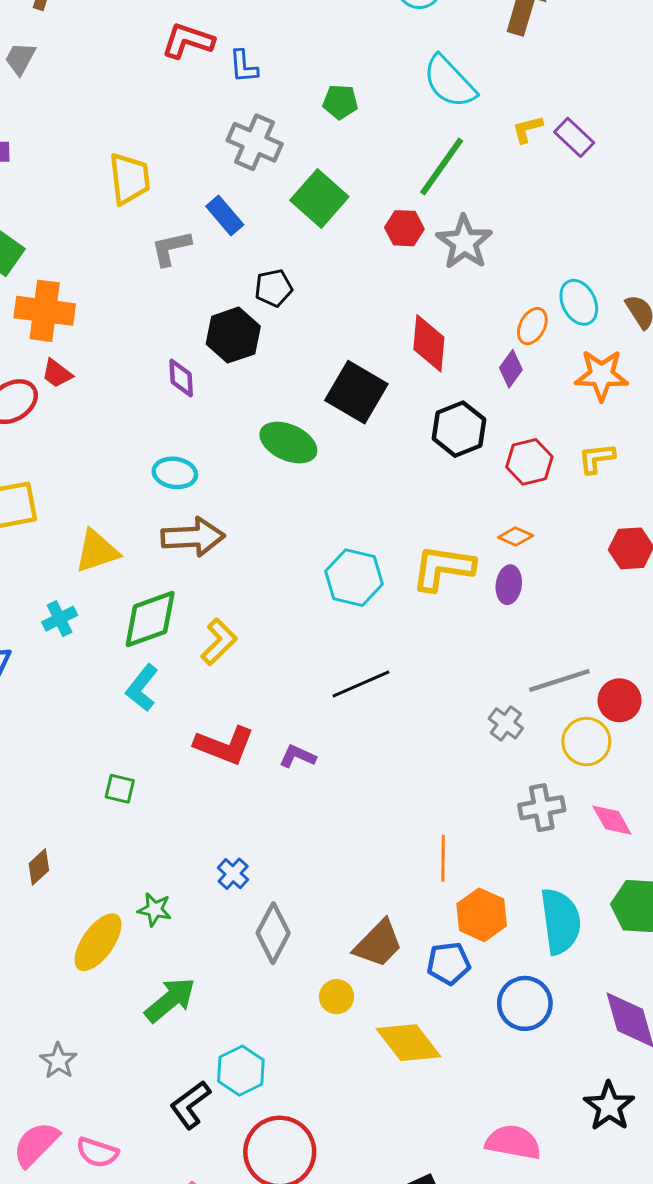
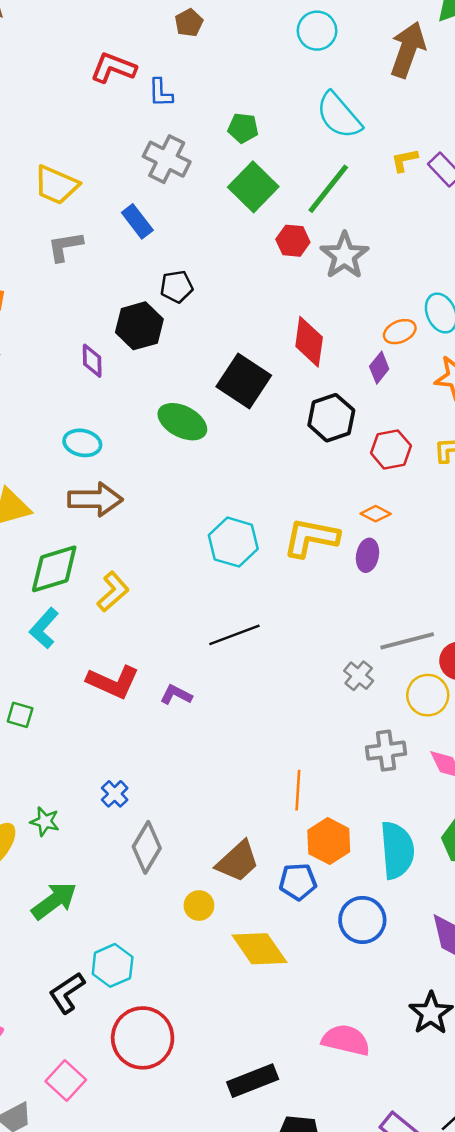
yellow trapezoid: (129, 179) -> (56, 185), turned 117
green square: (319, 198) -> (253, 187), moved
gray L-shape: (171, 248) -> (65, 246), moved
orange ellipse: (532, 326) -> (400, 332), turned 36

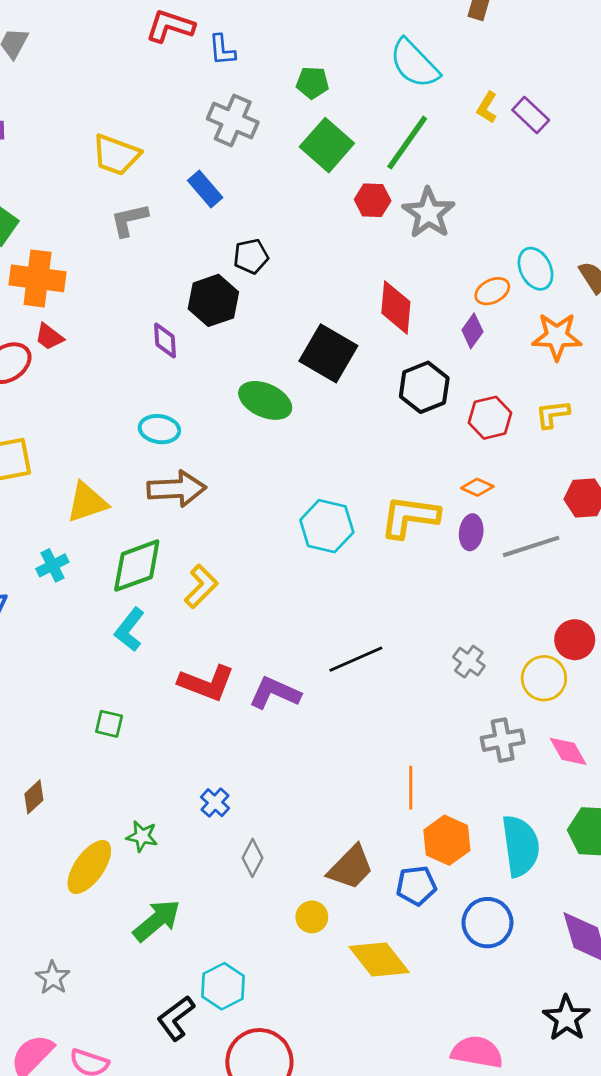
yellow L-shape: (404, 160) -> (487, 107), turned -44
black line: (234, 635) -> (356, 659), moved
gray line: (407, 641) -> (531, 546), moved
purple L-shape: (176, 695) -> (275, 693), size x1.5
gray diamond: (147, 847) -> (253, 858), size x0.7

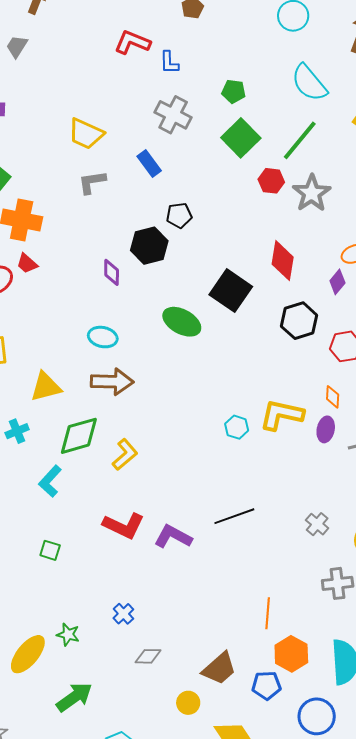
orange diamond: (477, 487) -> (333, 397), turned 65
cyan hexagon: (327, 526) -> (237, 427), moved, size x0.6
cyan L-shape: (130, 630) -> (50, 481), moved
gray diamond: (253, 858) -> (148, 656), turned 60

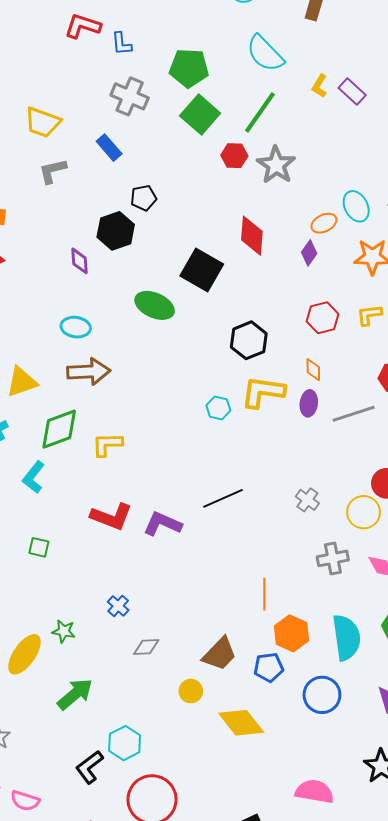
green pentagon: (234, 91) -> (189, 68), size x1.6
black hexagon: (299, 321) -> (249, 340), moved
yellow L-shape: (125, 455) -> (107, 444), turned -136

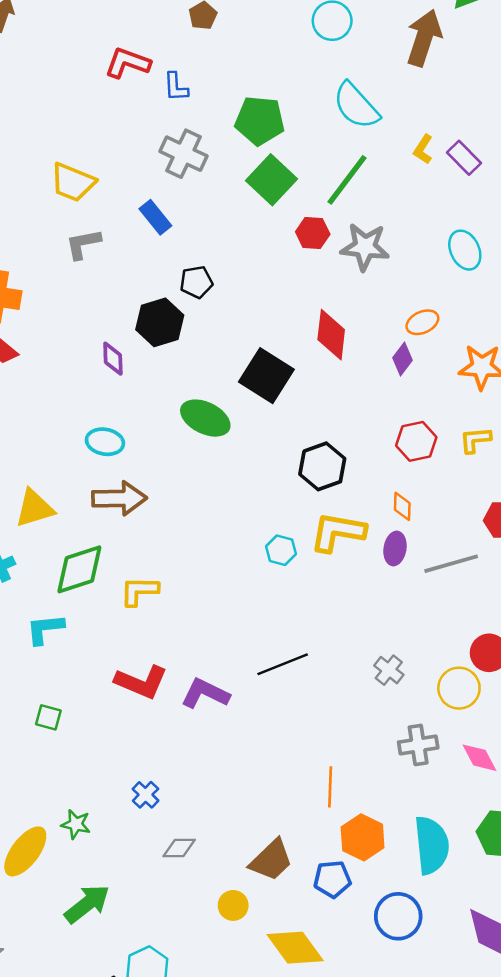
gray star: (276, 165) -> (365, 247), turned -30
cyan ellipse: (356, 206) -> (465, 250), moved
cyan L-shape: (34, 477) -> (45, 629), turned 44

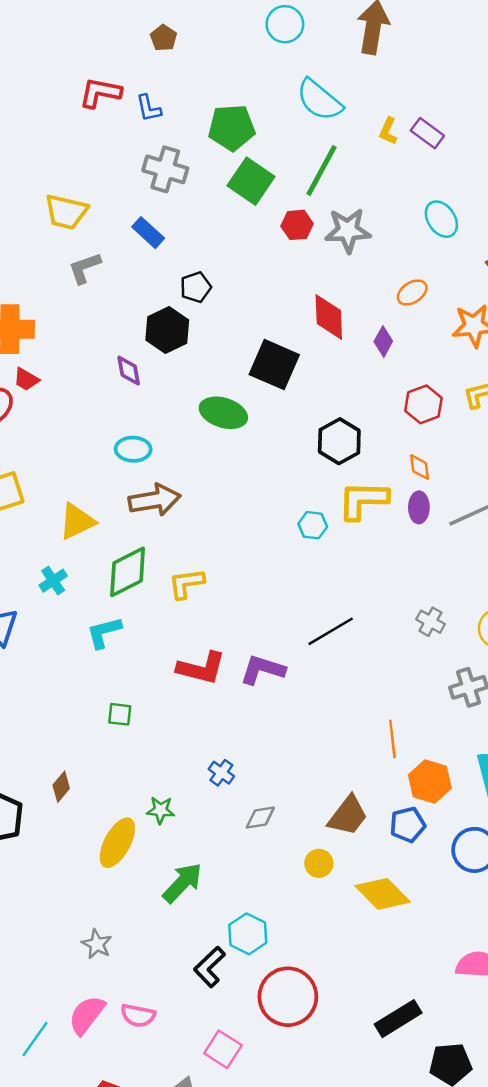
purple diamond: (402, 359) -> (383, 341), moved

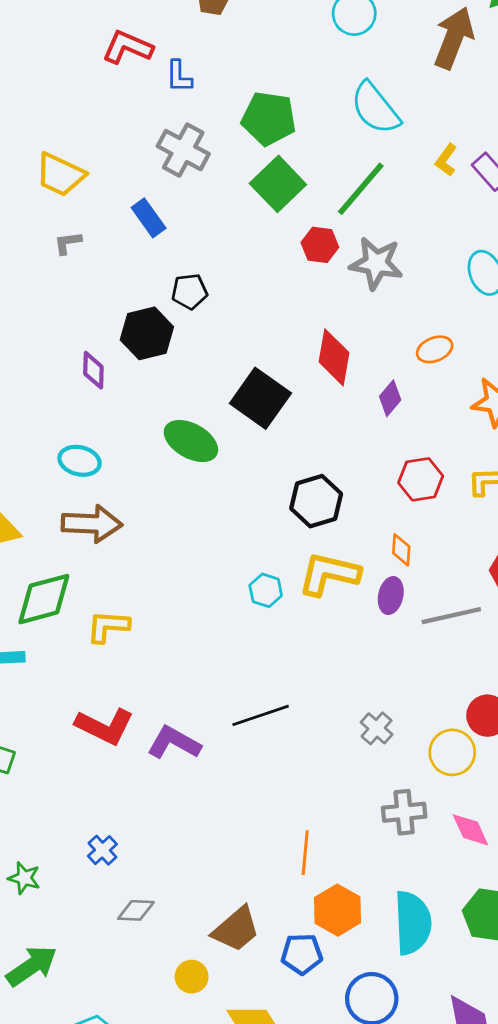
gray L-shape: (85, 268) -> (68, 243), size x0.7

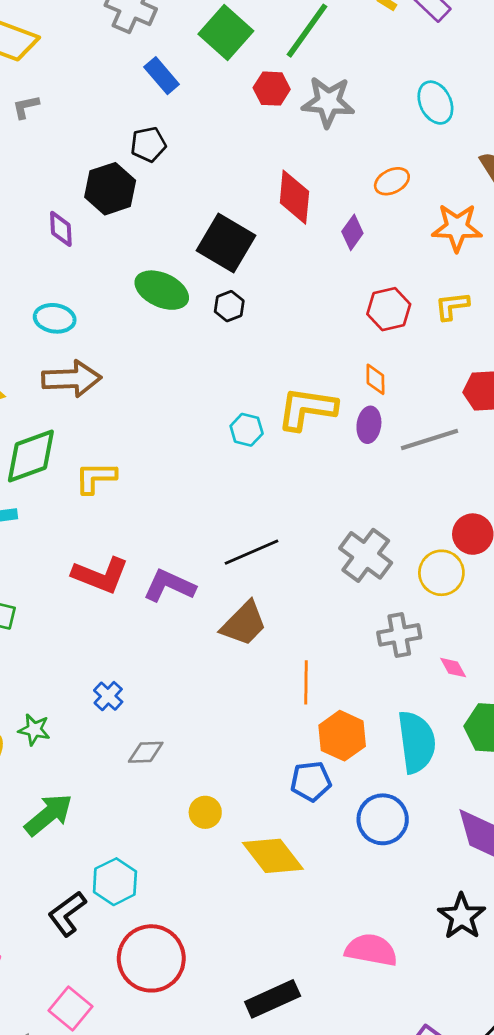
blue rectangle: (149, 218) -> (162, 76), moved
black hexagon: (316, 501) -> (229, 306), moved, size x0.6
gray cross: (377, 728) -> (366, 555), size x1.6
pink diamond: (470, 830) -> (453, 668), moved, size x0.7
brown trapezoid: (236, 929) -> (244, 624), moved

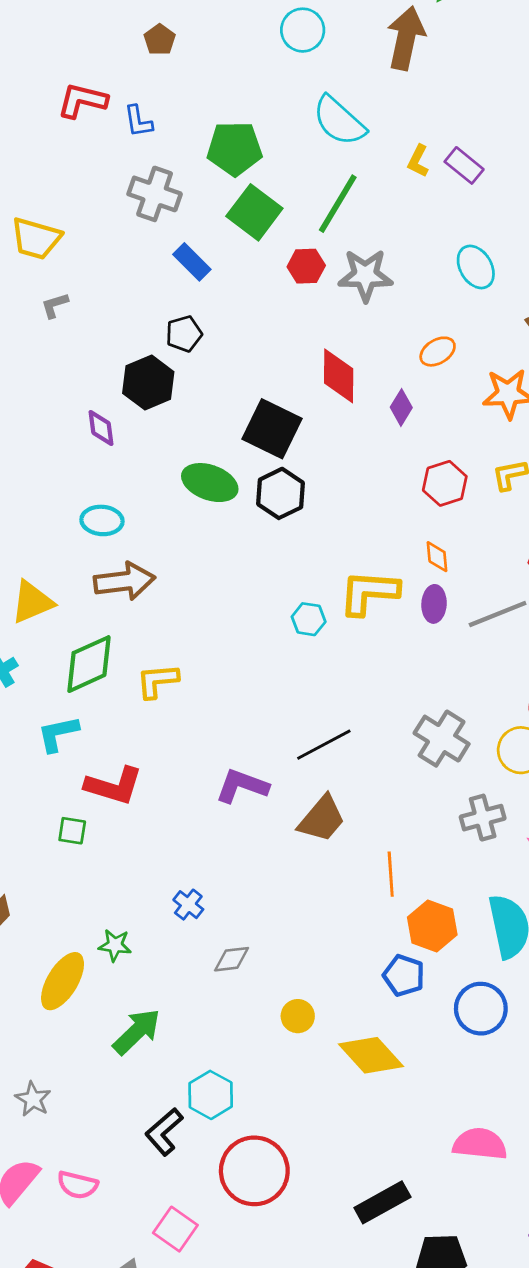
black hexagon: (229, 306) -> (281, 493), size x1.6
red L-shape: (100, 575) -> (114, 786), moved
blue pentagon: (311, 781) -> (404, 975), turned 30

